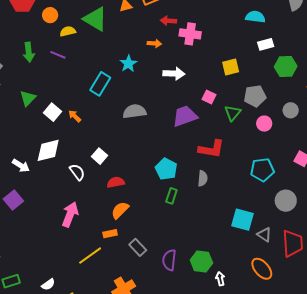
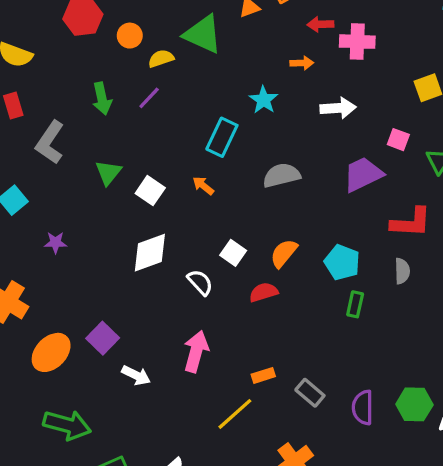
purple line: (58, 55) -> (149, 98), turned -63
orange arrow: (75, 116) -> (203, 186), moved
white arrow: (21, 166) -> (136, 375), moved
orange semicircle: (120, 210) -> (284, 253), moved

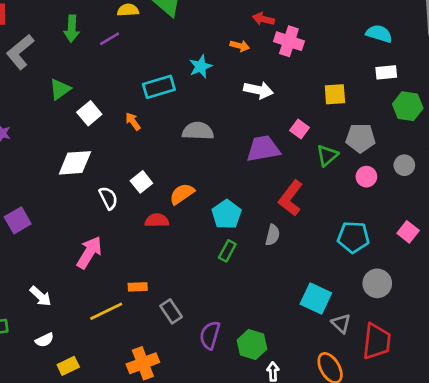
cyan rectangle: (222, 137) -> (159, 87), turned 32
red L-shape: (411, 222) -> (291, 198), turned 108
white arrow: (136, 375) -> (41, 296), moved

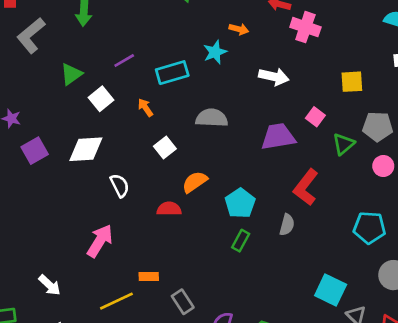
purple line: (110, 39) -> (124, 61), moved
orange arrow: (240, 46) -> (239, 29), moved
white square: (141, 182) -> (165, 147), moved
purple square: (18, 220) -> (35, 151), moved

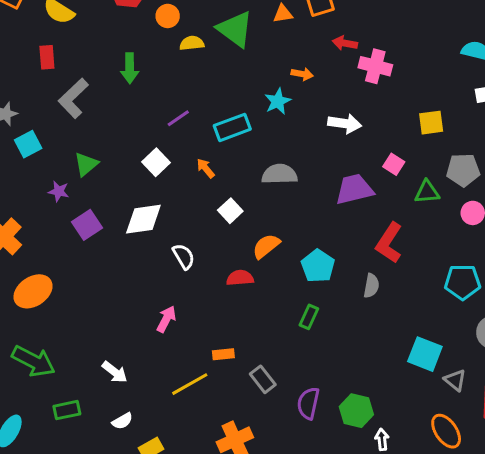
green triangle: (71, 74) -> (86, 164), moved
green triangle: (343, 144) -> (427, 192), turned 40
pink arrow: (100, 241) -> (166, 319), size x0.7
green rectangle: (241, 241) -> (309, 317), moved

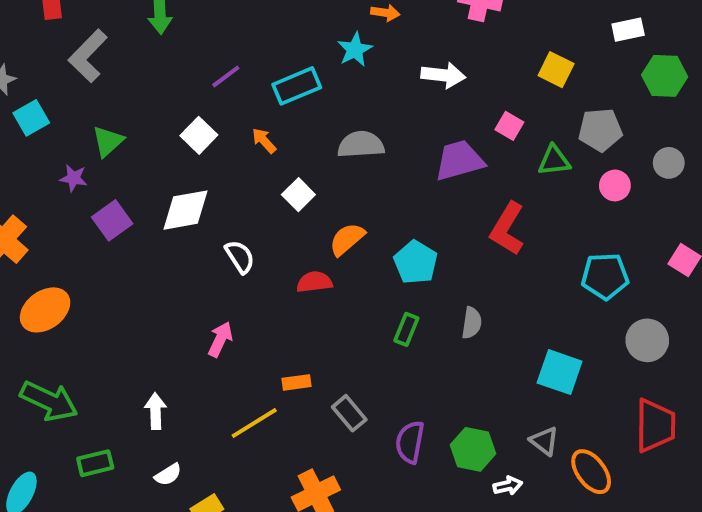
yellow square: (431, 123) -> (556, 70), turned 36
gray semicircle: (371, 286) -> (472, 323), moved
white arrow: (115, 372) -> (156, 411), turned -128
gray triangle: (455, 380) -> (544, 441), moved
white arrow: (382, 439) -> (508, 486), turned 85

